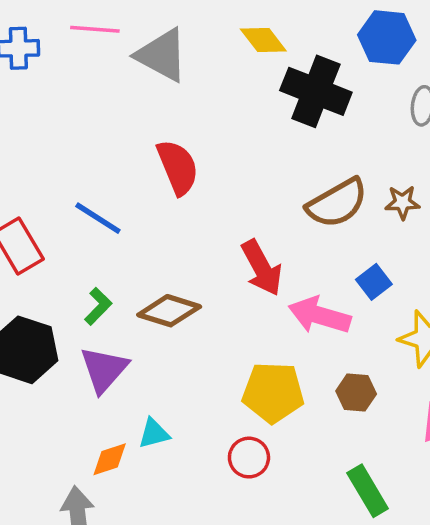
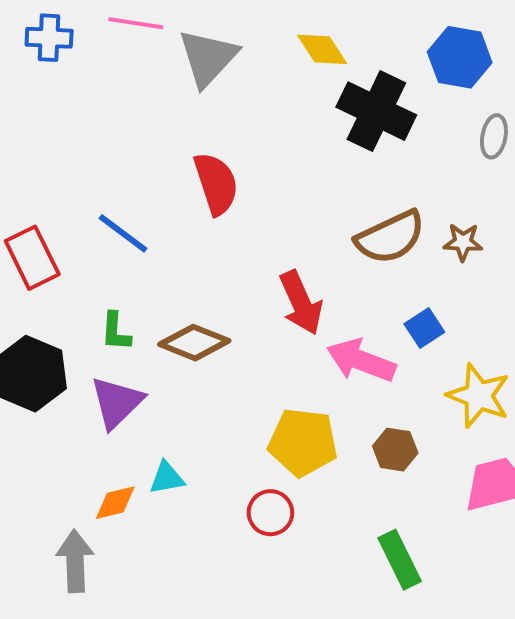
gray triangle: (162, 55) -> (208, 58), turned 40
green L-shape: (98, 306) -> (116, 332), turned 135

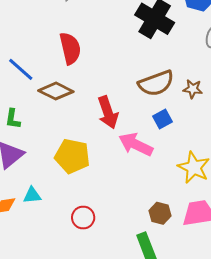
blue square: (424, 328) -> (162, 119), moved
brown diamond: (194, 343) -> (56, 91), moved
yellow pentagon: (303, 442) -> (72, 156), moved
brown hexagon: (395, 450) -> (160, 213), moved

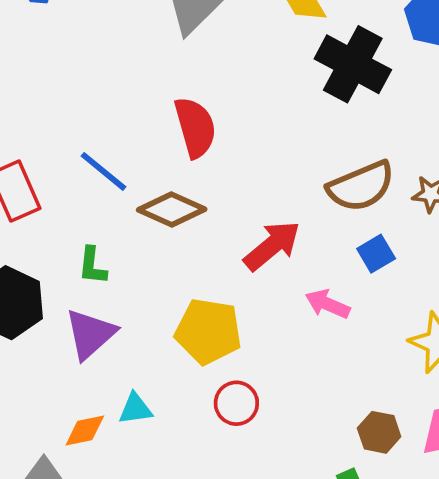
red arrow: (108, 112) -> (272, 246), turned -108
pink arrow: (136, 144) -> (328, 304), size x0.7
red circle: (83, 218) -> (236, 403), moved

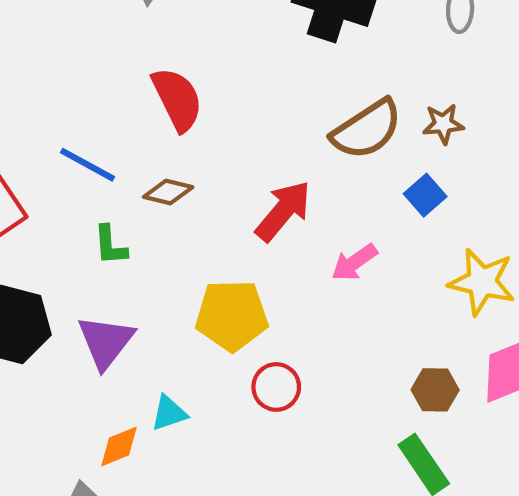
brown diamond: (172, 210) -> (168, 192), size x0.7
blue square: (376, 254) -> (425, 195), moved
green L-shape: (92, 266) -> (110, 245), moved
pink arrow: (328, 304) -> (354, 262), turned -48

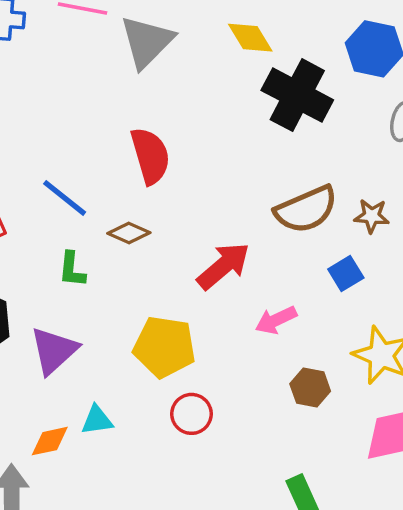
brown hexagon: (435, 390) -> (310, 387), moved

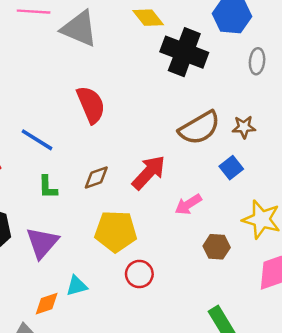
gray triangle: (147, 42) -> (79, 29), turned -45
brown diamond: (129, 233) -> (96, 178), moved, turned -36

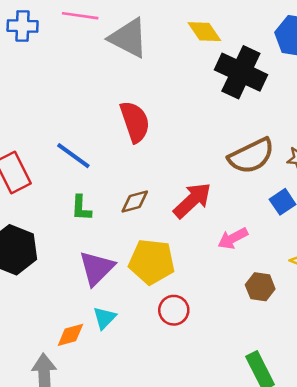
purple triangle: (42, 243) -> (97, 268), moved
cyan triangle: (77, 286) -> (104, 318), turned -35

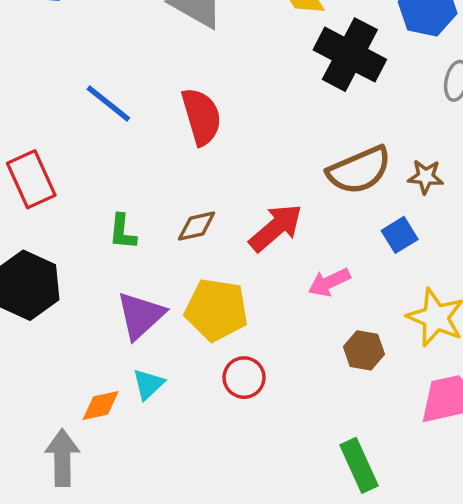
blue line: (73, 156) -> (108, 103), moved

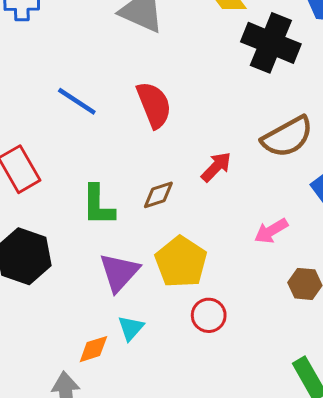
red arrow: (276, 228) -> (216, 167), moved, size x0.7
green L-shape: (123, 232) -> (98, 205), size x1.4
yellow pentagon: (216, 310) -> (181, 262), turned 30

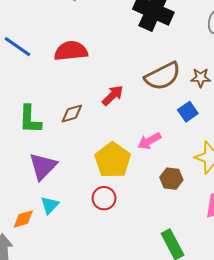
red semicircle: (154, 105) -> (71, 51), turned -76
yellow pentagon: (181, 262) -> (113, 160), moved

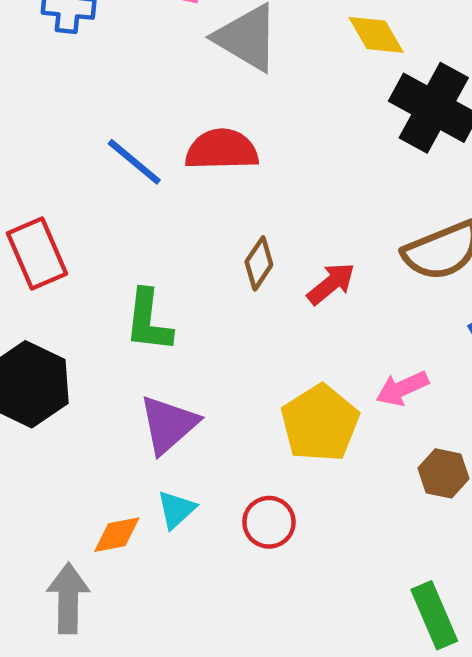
red semicircle: (71, 51) -> (222, 150), moved
brown diamond: (72, 114) -> (259, 263), moved, turned -45
red circle: (104, 198) -> (269, 522), moved

